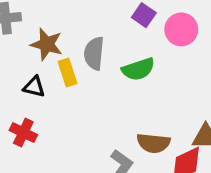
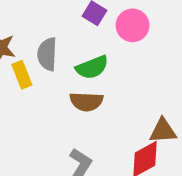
brown semicircle: (153, 143) -> (86, 102), moved

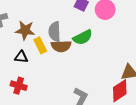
brown semicircle: (86, 102) -> (61, 46), moved

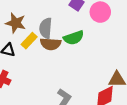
yellow rectangle: (40, 45) -> (29, 41), turned 63

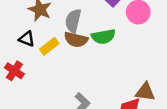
yellow rectangle: (29, 41) -> (49, 46), moved

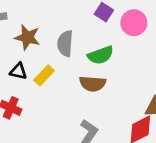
brown semicircle: (76, 40) -> (93, 84), moved

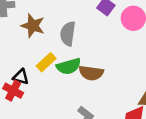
green semicircle: (101, 55) -> (69, 66), moved
black triangle: (18, 71) -> (21, 77), moved

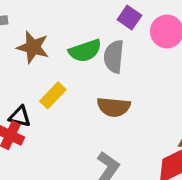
gray semicircle: (68, 34) -> (114, 57), moved
green semicircle: (69, 66) -> (85, 51), moved

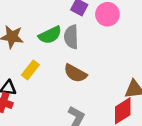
brown semicircle: (114, 107) -> (75, 73), turned 30

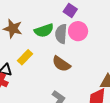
pink circle: (107, 14) -> (78, 31), moved

